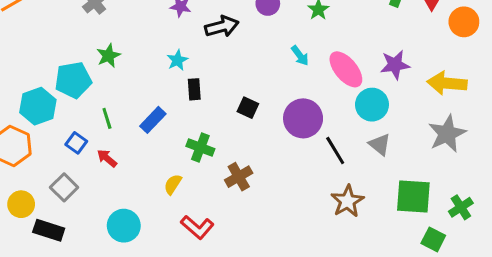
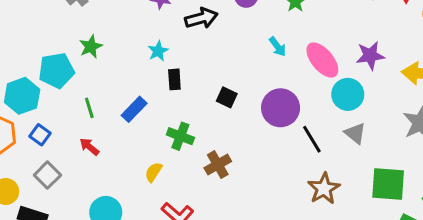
blue square: (76, 143) -> (40, 135), moved

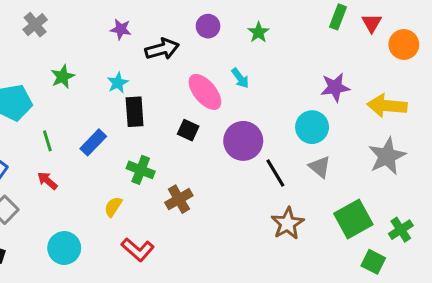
green star: (91, 47) -> (63, 77), moved
pink ellipse: (322, 60) -> (205, 92), moved
black rectangle: (174, 79) -> (135, 112), size x1.4
green square: (388, 184) -> (353, 219), turned -33

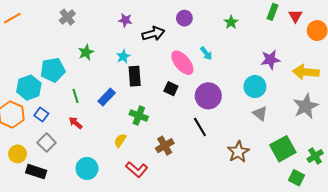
green star: (259, 32) -> (231, 22), moved
black line: (275, 173) -> (200, 127), moved
brown cross: (179, 199) -> (165, 146), moved

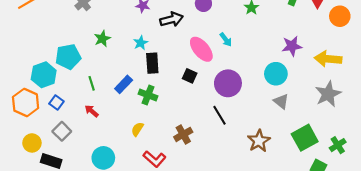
green cross: (139, 116) -> (148, 95), moved

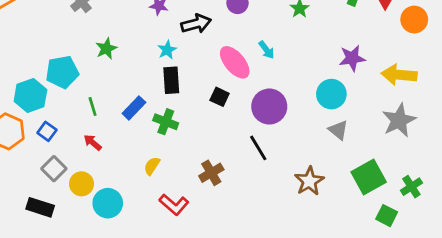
cyan star: (141, 43) -> (167, 50), moved
yellow circle: (32, 143) -> (81, 184), moved

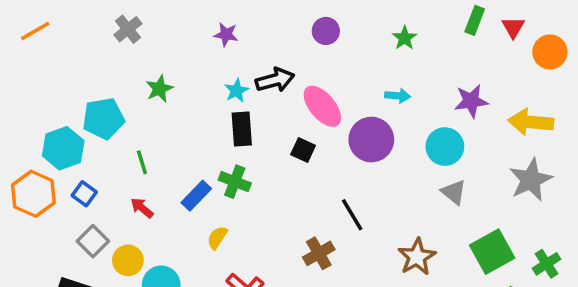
black arrow: (196, 24) -> (275, 80), moved
cyan arrow: (266, 50) -> (398, 96), moved, turned -48
purple circle: (269, 107) -> (371, 140), moved
blue rectangle: (134, 108) -> (196, 196), moved
brown cross: (211, 173) -> (319, 253), moved

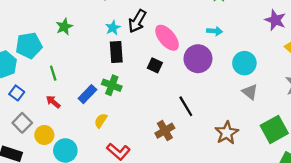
black arrow: (275, 80) -> (137, 21), turned 135
purple star: (471, 101) -> (275, 20), moved, turned 30

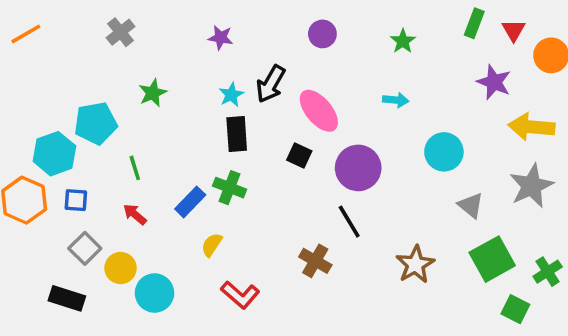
purple circle: (198, 59) -> (358, 168), moved
gray triangle: (250, 92) -> (471, 205), moved
blue square: (17, 93) -> (76, 200), turned -32
brown cross: (165, 131) -> (315, 261), turned -30

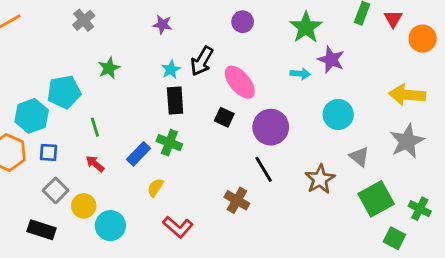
green star: (403, 41) -> (306, 27), size x1.6
purple star: (494, 82) -> (331, 60), moved
brown star: (415, 264) -> (320, 179), moved
green cross: (548, 272) -> (420, 209), turned -30

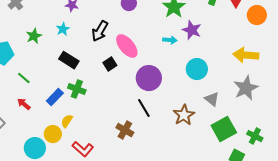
cyan star: (171, 69) -> (63, 29), moved
black rectangle: (175, 100) -> (69, 60), moved, turned -54
black square: (224, 117) -> (110, 64), moved, turned 32
green line: (95, 127) -> (24, 78), turned -32
yellow circle: (84, 206) -> (53, 134), moved

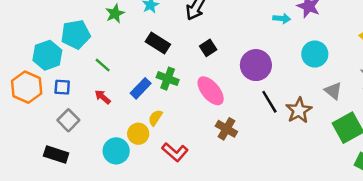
pink ellipse: (127, 46) -> (211, 91), moved
black line: (144, 108) -> (269, 102), moved

